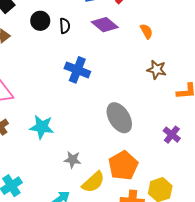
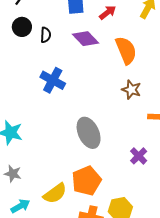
orange semicircle: (146, 31) -> (126, 50), size x1.8
gray star: (72, 160) -> (13, 174), moved

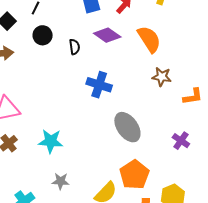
black semicircle: (46, 35) -> (74, 47), moved
blue cross: (53, 80) -> (99, 85), moved

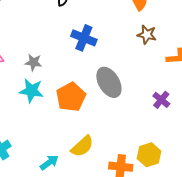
orange pentagon: (134, 175) -> (71, 97), moved
gray star: (61, 181) -> (33, 62), moved

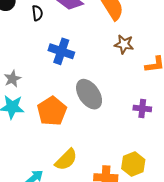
gray star: (33, 62) -> (12, 79), turned -30
purple cross: (161, 100) -> (142, 108), turned -30

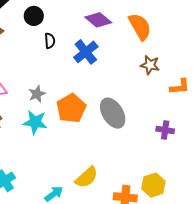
black semicircle: (37, 13) -> (50, 41), moved
blue cross: (61, 51) -> (86, 52), moved, turned 30
orange pentagon: (52, 111) -> (71, 108), moved

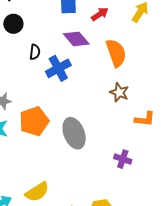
black semicircle: (50, 41) -> (35, 52), moved

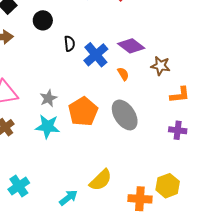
purple diamond: (76, 39) -> (131, 46), moved
orange semicircle: (116, 53) -> (123, 74), moved, size x0.5
orange L-shape: (145, 119) -> (180, 95), moved

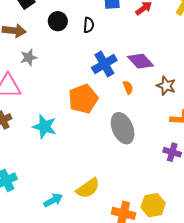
black semicircle: (69, 44) -> (89, 25), moved
gray star: (48, 98) -> (29, 58), moved
orange pentagon: (83, 112) -> (83, 99), moved

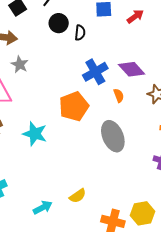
black circle: (58, 21) -> (59, 23), moved
gray star: (29, 58) -> (20, 64), turned -30
yellow semicircle: (88, 188) -> (78, 196), size x0.7

